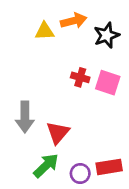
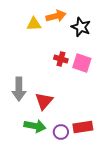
black star: (107, 35) -> (81, 27), turned -30
green arrow: (46, 166) -> (35, 126), turned 55

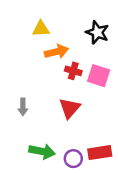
orange arrow: (56, 16) -> (56, 52), moved
gray arrow: (19, 89) -> (23, 107), size x0.6
red triangle: (44, 101) -> (70, 108), moved

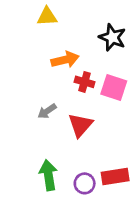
yellow triangle: (41, 29) -> (47, 17), moved
gray arrow: (23, 107) -> (47, 111), moved, turned 56
green arrow: (42, 151) -> (48, 175), turned -110

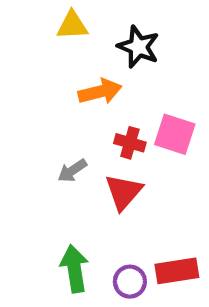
black star: (112, 37) -> (138, 47), moved
red cross: (85, 82) -> (130, 143), moved

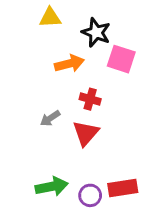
pink square: (175, 134) -> (121, 59), moved
green arrow: (74, 269) -> (52, 187), turned 88

